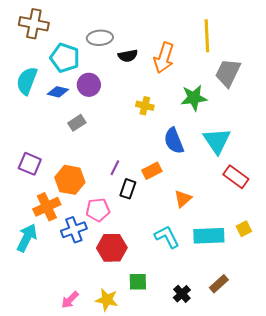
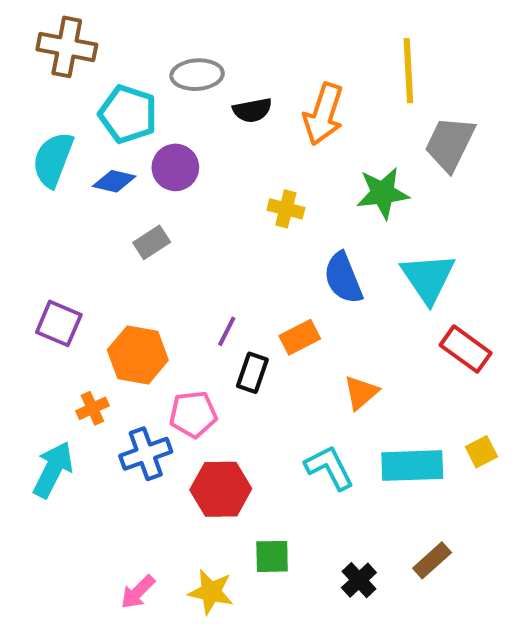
orange cross: (47, 207) -> (92, 408), size x0.6

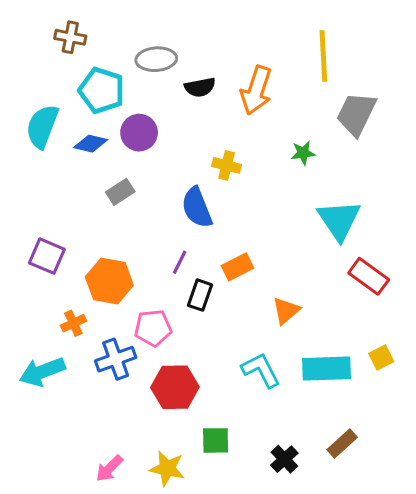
brown cross: (67, 47) -> (70, 37), moved, size x0.7
green star: (383, 193) -> (303, 153), size x0.6
blue semicircle: (343, 278) -> (197, 208), moved
cyan arrow: (53, 470) -> (42, 372), turned -138

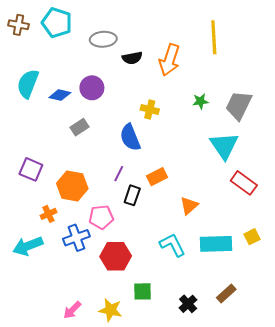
brown cross: (70, 37) -> (19, 25), moved
cyan pentagon: (102, 90) -> (57, 23), moved
gray trapezoid: (356, 114) -> (239, 105), moved

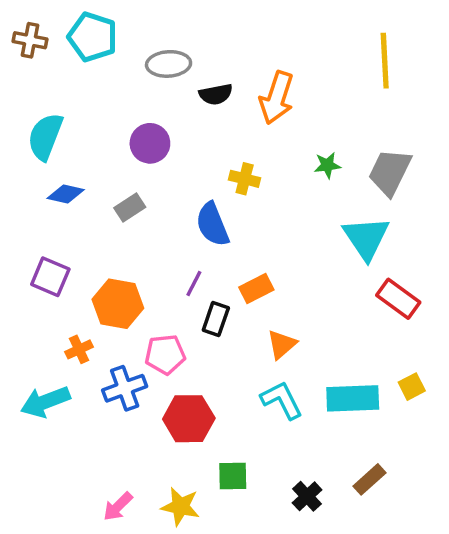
yellow line: (214, 37) -> (385, 61), moved
blue diamond: (60, 95) -> (66, 194), moved
orange triangle: (189, 206) -> (282, 344), moved

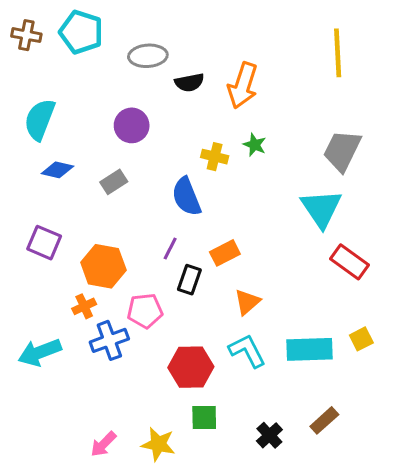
green star: (327, 165) -> (255, 145), moved, turned 30
orange cross: (79, 349) -> (84, 306), moved
red hexagon: (189, 419) -> (191, 367), moved

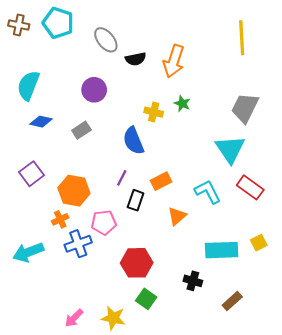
gray ellipse: (148, 56) -> (106, 40), turned 55
purple square: (44, 243) -> (32, 174), turned 30
cyan L-shape: (247, 351) -> (208, 192), moved
green square: (204, 417) -> (146, 299), turned 36
black cross: (269, 435) -> (193, 281), moved, turned -30

